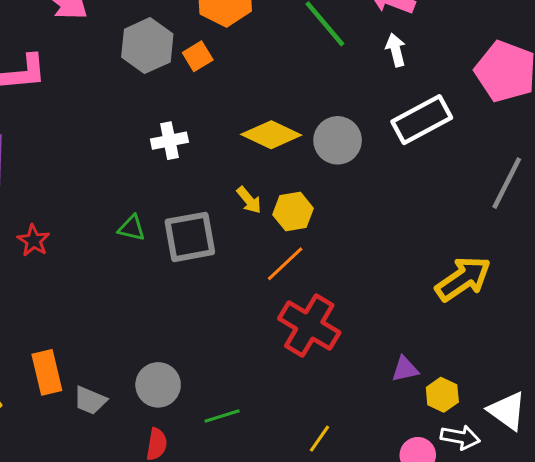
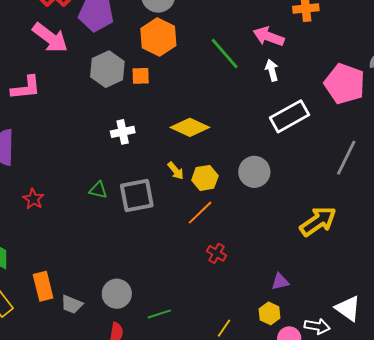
orange square: (198, 56) -> (141, 76), turned 30
gray circle: (338, 140) -> (254, 172), moved
red cross: (309, 325) -> (216, 253), size x0.5
yellow hexagon: (442, 395) -> (270, 313), moved

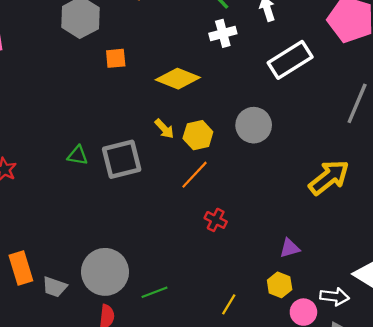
orange square: (141, 76) -> (116, 58), moved
white cross: (123, 132) -> (223, 33), moved
gray circle: (117, 294) -> (105, 272), size x1.4

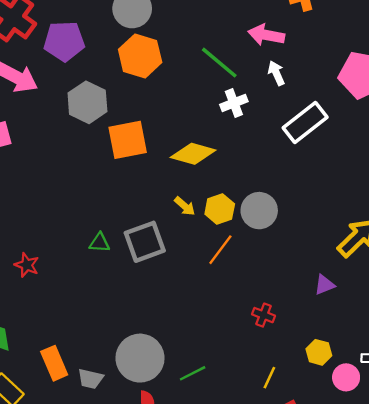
orange square: (116, 58) -> (128, 140), size x1.8
gray circle: (254, 125) -> (259, 211), moved
red cross: (216, 220) -> (264, 315), moved
purple triangle: (290, 248) -> (325, 285), moved

